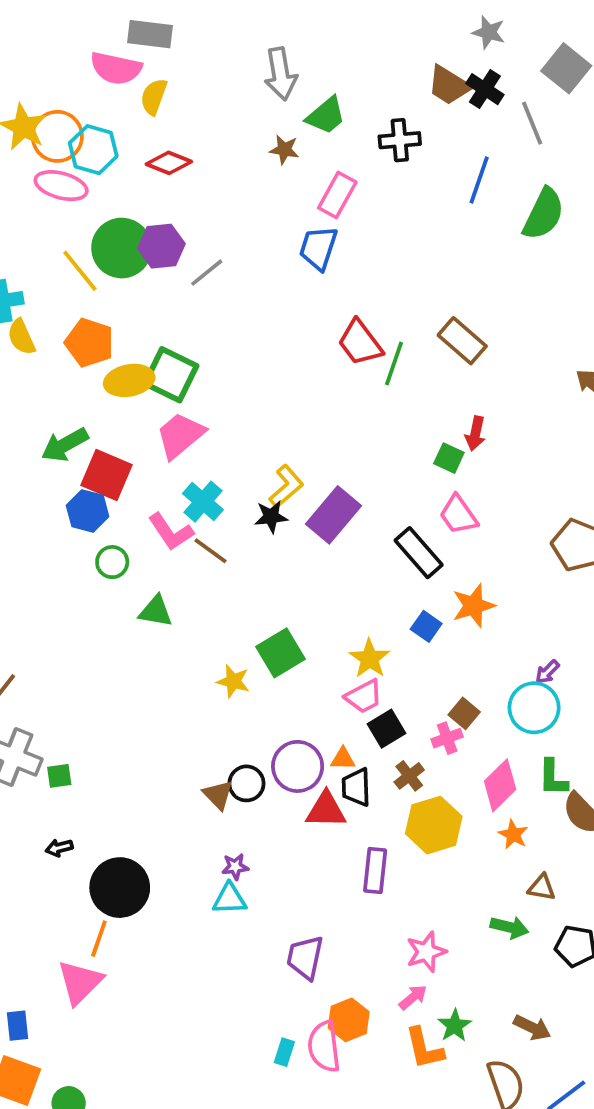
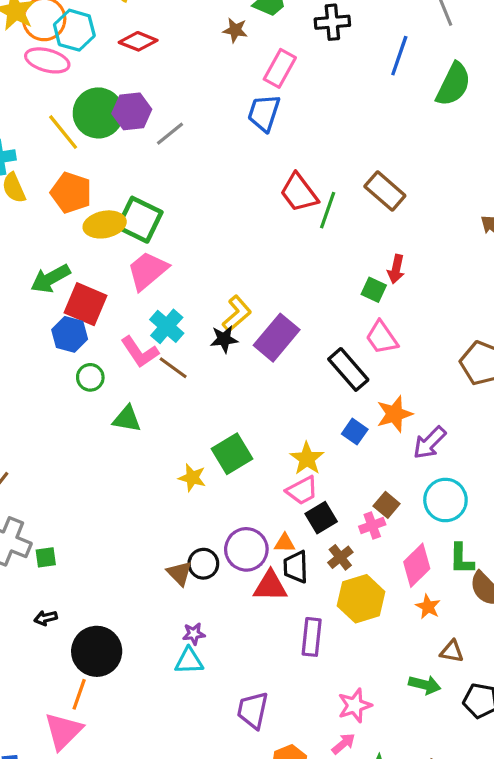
purple arrow: (547, 672) -> (430, 443), moved, size x1.6

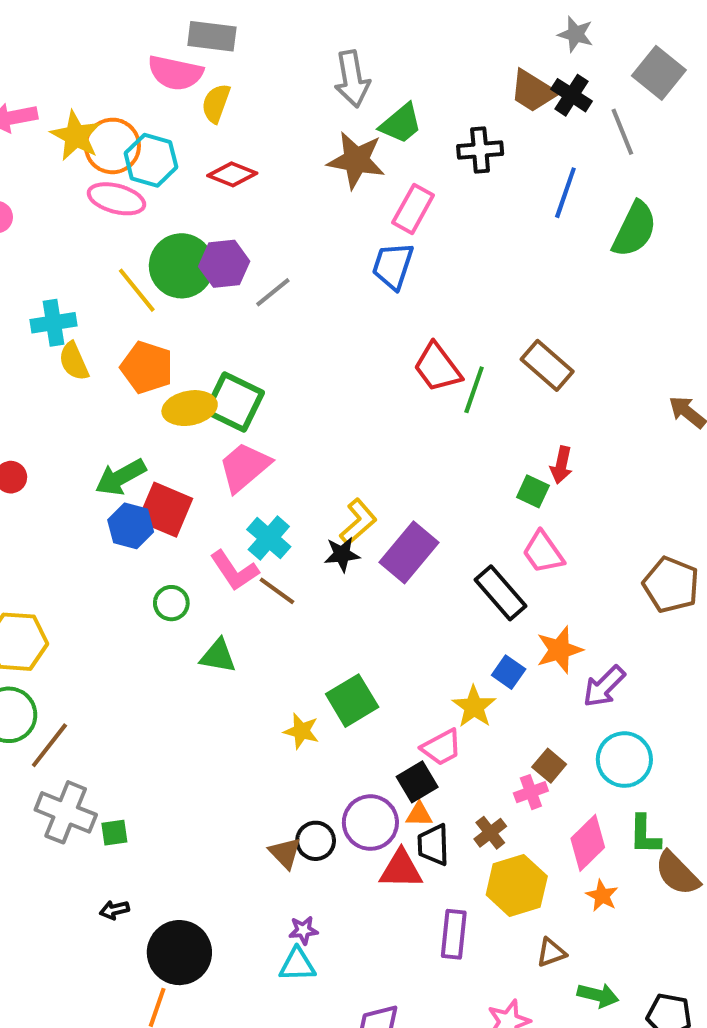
brown star: (235, 30) -> (356, 160), size x1.8
blue hexagon: (70, 334) -> (131, 526), moved
yellow star: (307, 459) -> (474, 707), moved
black square: (321, 518) -> (417, 782), moved
brown triangle: (452, 651) -> (551, 953), moved, turned -30

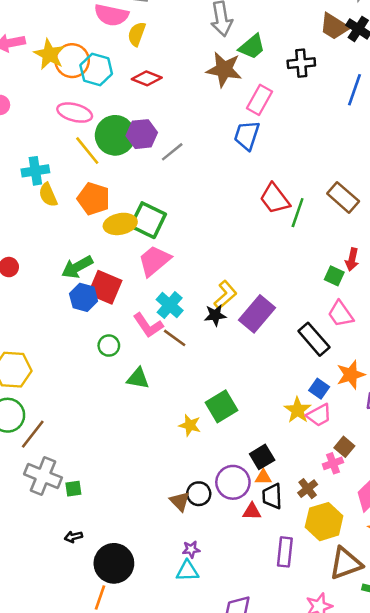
pink ellipse: (116, 199) -> (75, 113), moved
pink trapezoid: (442, 747) -> (319, 415), moved
red triangle: (401, 869) -> (252, 511), size x0.7
brown triangle: (551, 953) -> (346, 563), size x1.8

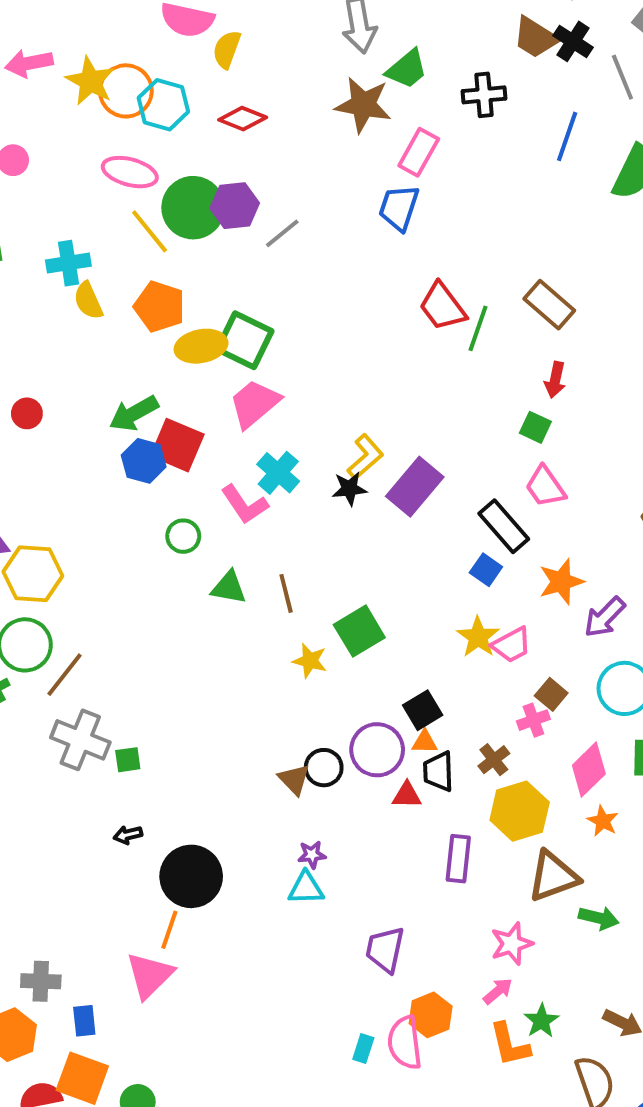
red arrow: (352, 259) -> (555, 380), moved
brown line: (175, 338) -> (286, 593), moved, turned 40
blue square: (319, 389) -> (486, 570), moved

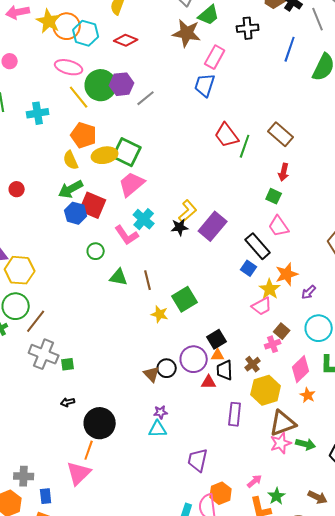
yellow semicircle: (88, 301) -> (71, 160), moved
purple arrow: (605, 617) -> (309, 292), size x0.7
yellow star: (478, 637) -> (270, 289), moved
pink star: (512, 944) -> (281, 443), moved

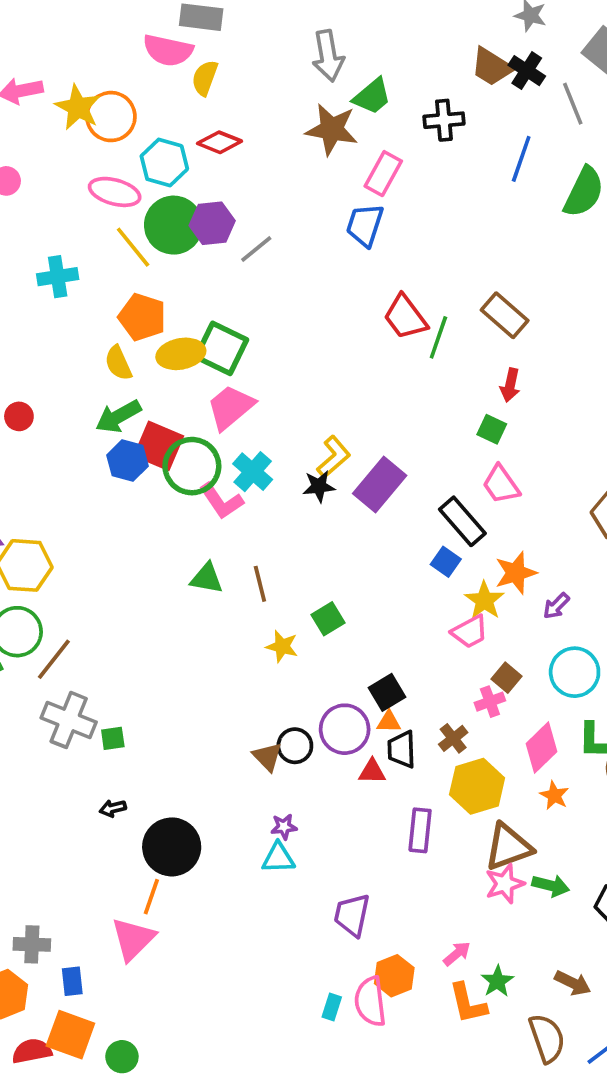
cyan hexagon: (86, 33) -> (164, 163), moved
green circle: (96, 251) -> (192, 466), moved, size x1.8
green square: (185, 299) -> (328, 619), size x0.7

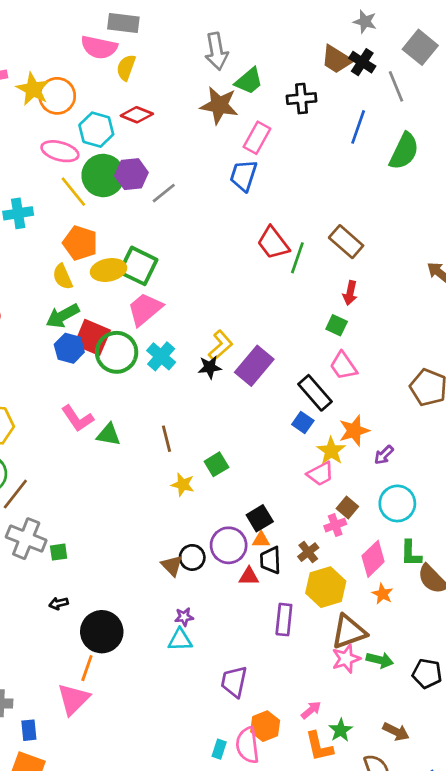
pink L-shape: (221, 501) -> (77, 418), moved
green triangle: (207, 578) -> (108, 435), moved

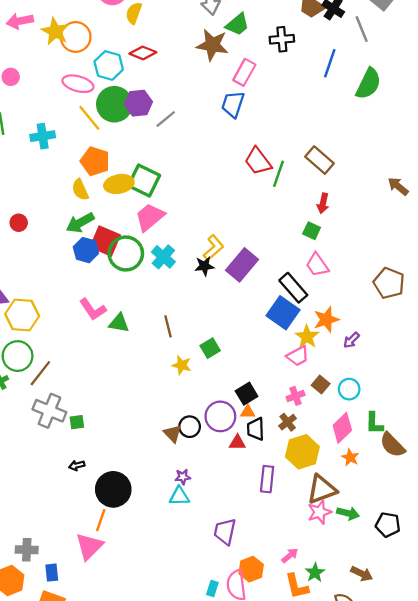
blue square: (303, 422) -> (283, 313), size x1.8
cyan circle: (397, 503) -> (349, 389), moved, size x0.7
pink cross: (335, 525) -> (296, 396), moved

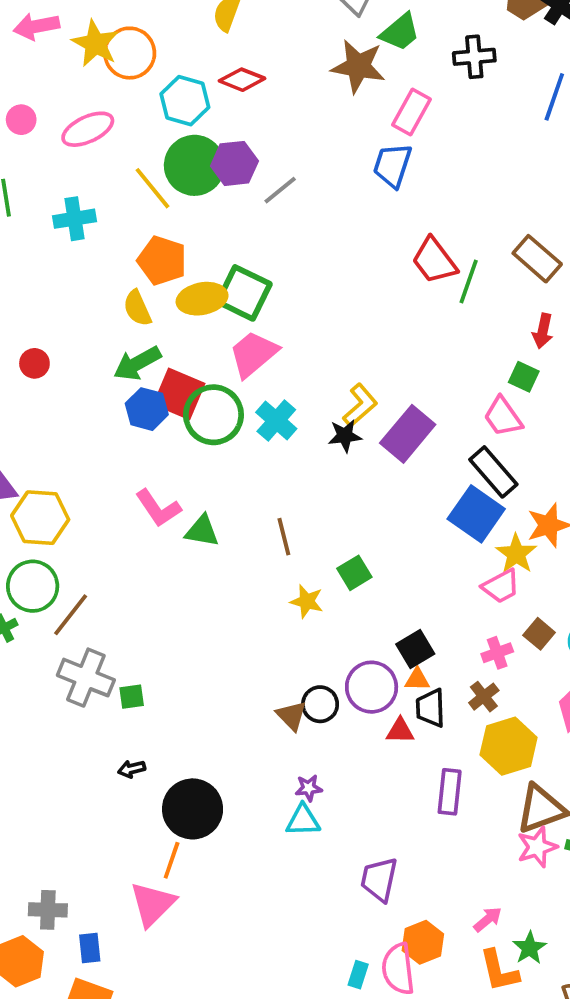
pink ellipse: (78, 84) -> (88, 129), moved, turned -40
pink trapezoid: (317, 265) -> (503, 417), moved

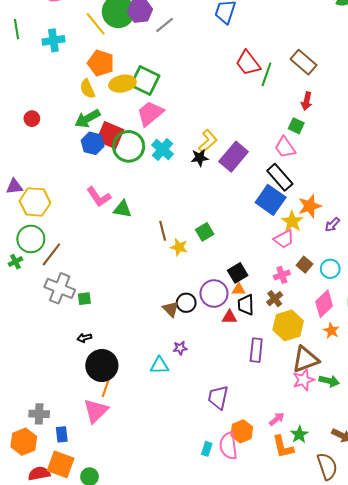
brown line: (284, 537) -> (163, 231), moved
black circle: (193, 809) -> (102, 366), moved
cyan triangle: (303, 820) -> (159, 366), moved

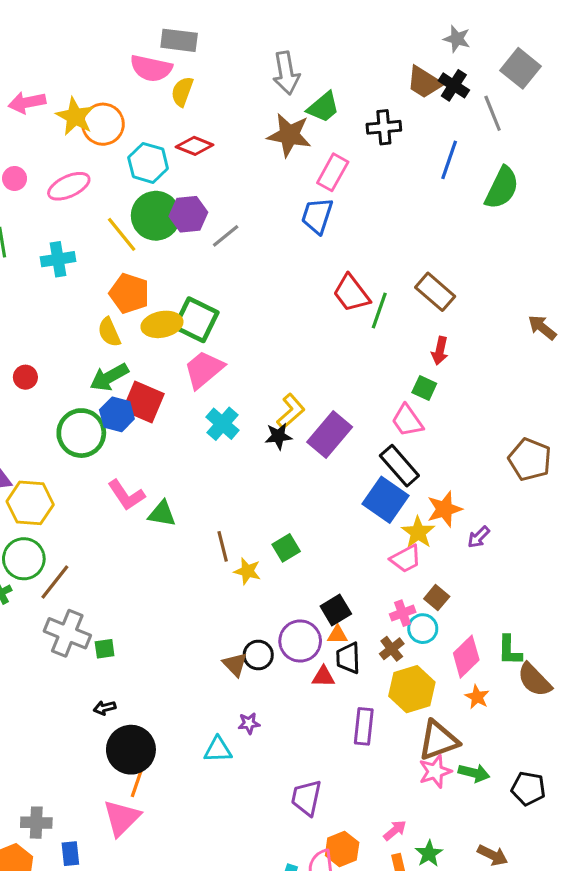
green circle: (129, 146) -> (81, 433), moved
cyan circle: (330, 269) -> (423, 629), moved

